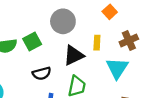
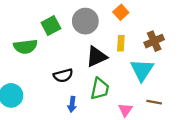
orange square: (110, 12) -> (121, 12), moved
green square: (32, 42) -> (51, 26), moved

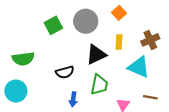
green semicircle: (25, 47) -> (23, 59), moved
cyan triangle: (142, 70) -> (139, 67), turned -40

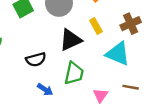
yellow rectangle: (119, 42) -> (96, 26), turned -32
blue arrow: (73, 99) -> (45, 90), turned -64

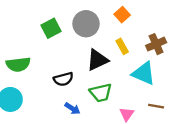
green trapezoid: (74, 73) -> (101, 93), turned 65

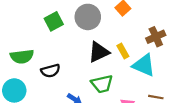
yellow rectangle: (122, 46) -> (123, 51), moved
black semicircle: (63, 79) -> (50, 71), moved

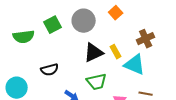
green semicircle: (22, 56) -> (24, 37), moved

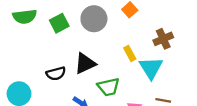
green semicircle: (24, 37) -> (25, 17), moved
black triangle: (94, 53) -> (85, 63), moved
cyan triangle: (135, 65) -> (151, 68), turned 35

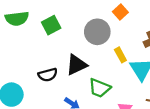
gray circle: (94, 19) -> (97, 32), moved
green trapezoid: (108, 87) -> (99, 88), turned 35

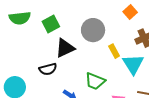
orange square: (120, 12) -> (130, 12), moved
black triangle: (76, 65) -> (65, 48), moved

